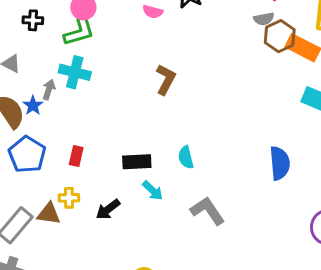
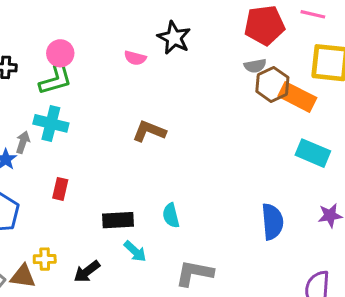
brown L-shape: (166, 79) -> (149, 131), turned -96
red rectangle: (76, 156) -> (60, 189), moved
gray L-shape: (208, 211) -> (194, 273), turned -45

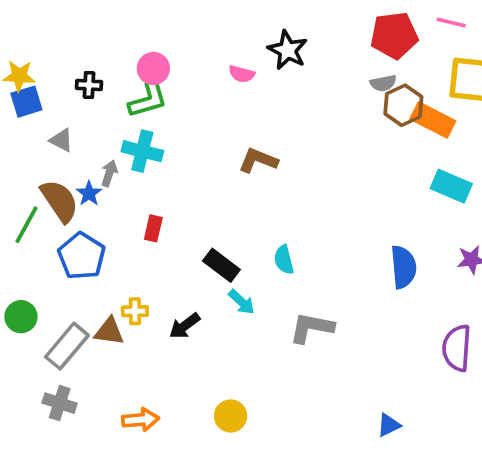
black rectangle: (118, 220) -> (221, 265), turned 40

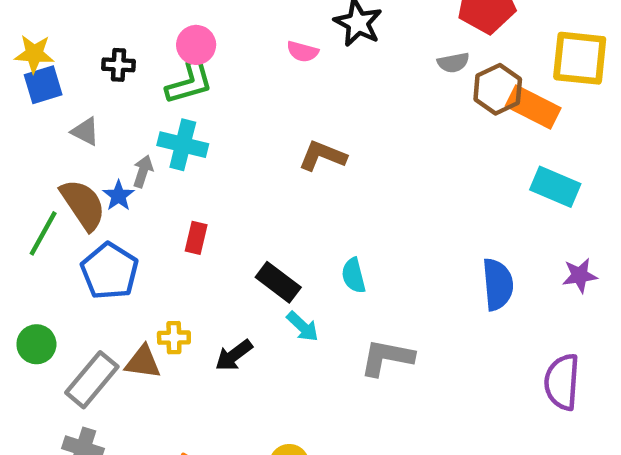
gray semicircle: (383, 83) -> (453, 63), moved

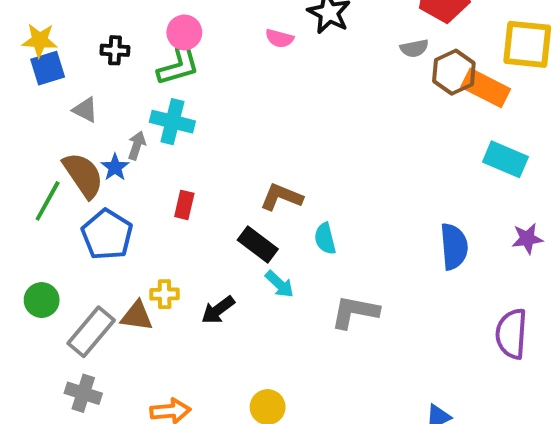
brown L-shape: (322, 156) -> (281, 197), moved

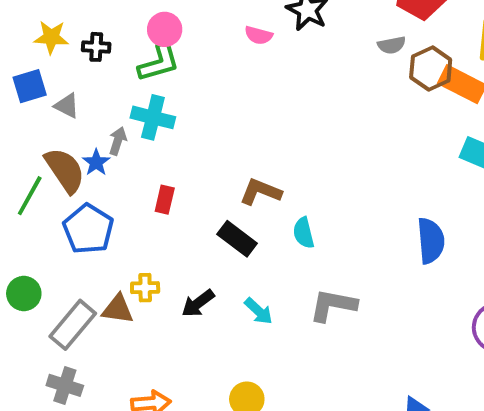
yellow star: (40, 40) -> (51, 37), moved
blue square: (48, 68) -> (30, 86), moved
cyan arrow: (279, 284) -> (259, 311), moved

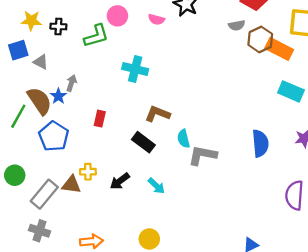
pink circle: (165, 29) -> (117, 16), moved
cyan cross: (153, 117) -> (135, 69), moved
gray L-shape: (333, 305) -> (202, 155), moved

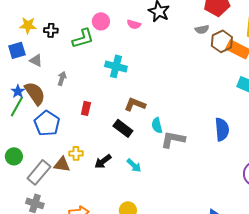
blue star: (58, 96) -> (18, 91), moved

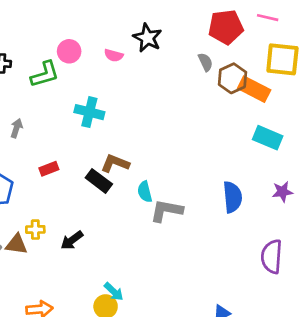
gray semicircle: (202, 29) -> (205, 62), turned -104
red rectangle: (86, 108) -> (49, 169), turned 56
black rectangle: (123, 128) -> (99, 181), moved
cyan arrow: (134, 165) -> (114, 292), moved

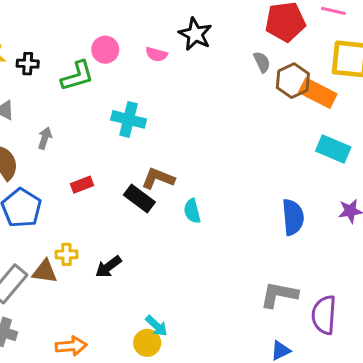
gray L-shape: (166, 211) -> (279, 295), moved
purple semicircle: (272, 257) -> (324, 315), moved

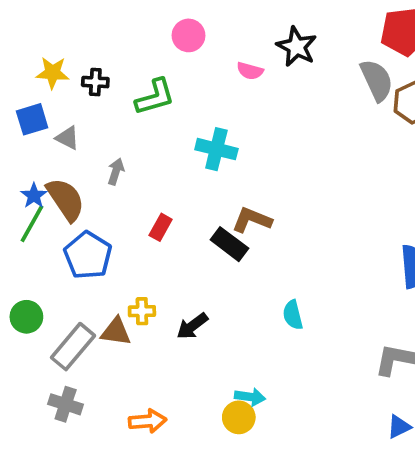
pink circle: (105, 50) -> (188, 35), moved
gray semicircle: (262, 62) -> (377, 80), size x1.6
red rectangle: (82, 185) -> (161, 227), turned -40
cyan semicircle: (192, 211) -> (293, 315), moved
cyan arrow: (156, 326) -> (250, 397), turned -35

